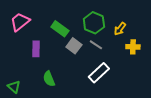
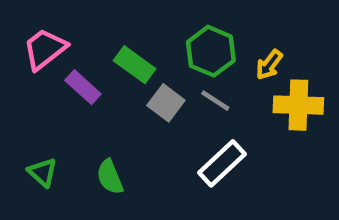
yellow cross: (133, 47) -> (298, 105), size x1.5
purple rectangle: (36, 49) -> (83, 87), moved, turned -49
green triangle: (14, 87) -> (43, 172), moved

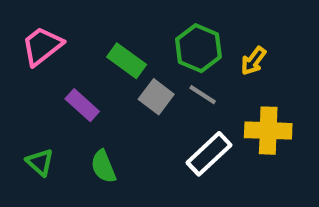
purple rectangle: (83, 87) -> (82, 105), moved
yellow cross: (298, 105) -> (268, 131), moved

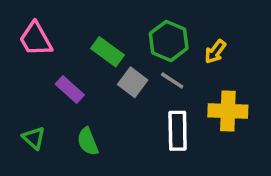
pink trapezoid: (42, 46) -> (36, 39), turned -81
white rectangle: (209, 154) -> (178, 131), turned -48

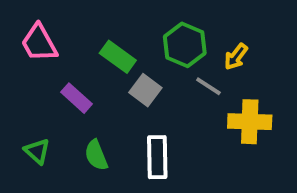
gray line: (172, 80) -> (208, 86), moved
white rectangle: (178, 131) -> (157, 157), moved

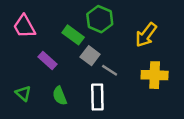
green hexagon: (185, 45) -> (100, 19), moved
yellow arrow: (236, 57) -> (146, 35), size x1.5
gray line: (208, 86) -> (110, 70), moved

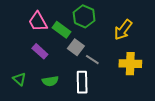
pink trapezoid: (24, 26) -> (38, 22), moved
green semicircle: (60, 96) -> (50, 81), turned -77

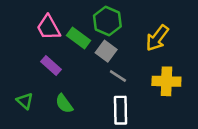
gray square: (76, 47) -> (106, 51), moved
green semicircle: (50, 81) -> (64, 104), turned 63
white rectangle: (82, 82) -> (121, 110), moved

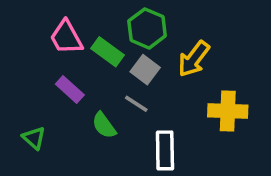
yellow arrow: (157, 38) -> (194, 59), moved
gray line: (118, 76) -> (136, 104), moved
green semicircle: (64, 104) -> (104, 125), moved

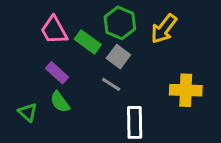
yellow arrow: (194, 59) -> (164, 29), moved
green semicircle: (104, 125) -> (60, 102), moved

